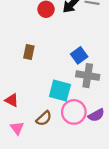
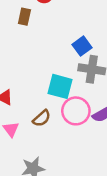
brown rectangle: (29, 52) -> (24, 17), moved

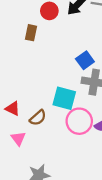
brown semicircle: (42, 118) -> (38, 118), moved

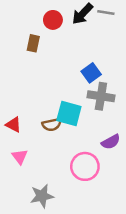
brown semicircle: (38, 118) -> (52, 125), moved, turned 30
pink circle: (79, 121) -> (85, 166), moved

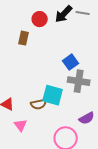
pink triangle: (20, 157) -> (21, 125), moved

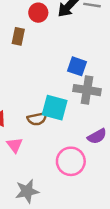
blue square: (71, 62) -> (77, 66), turned -35

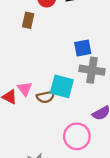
blue square: (77, 66) -> (83, 48), turned -30
pink triangle: (15, 145) -> (25, 89), moved

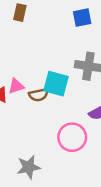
blue square: (83, 48) -> (82, 18), moved
pink triangle: (25, 89) -> (16, 86), turned 49

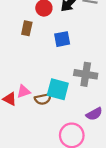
blue square: (82, 18) -> (62, 39), moved

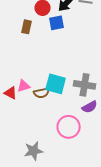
blue square: (62, 39) -> (57, 23), moved
gray cross: (86, 74) -> (85, 85), moved

